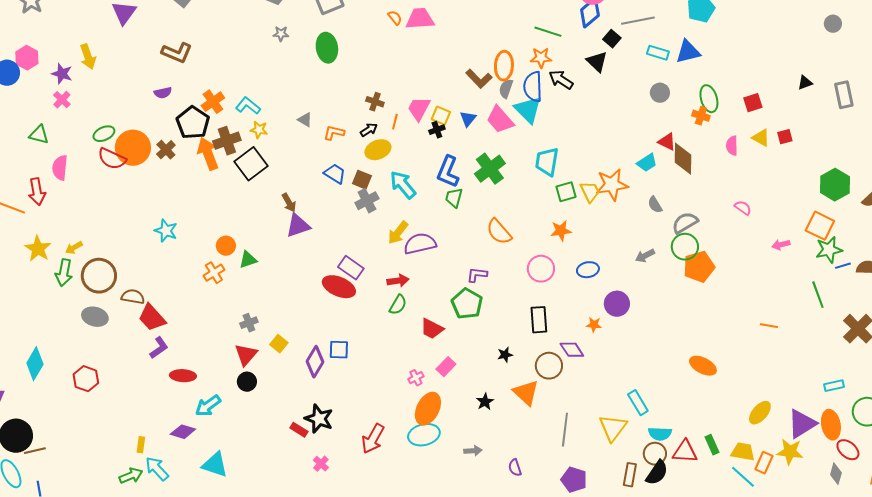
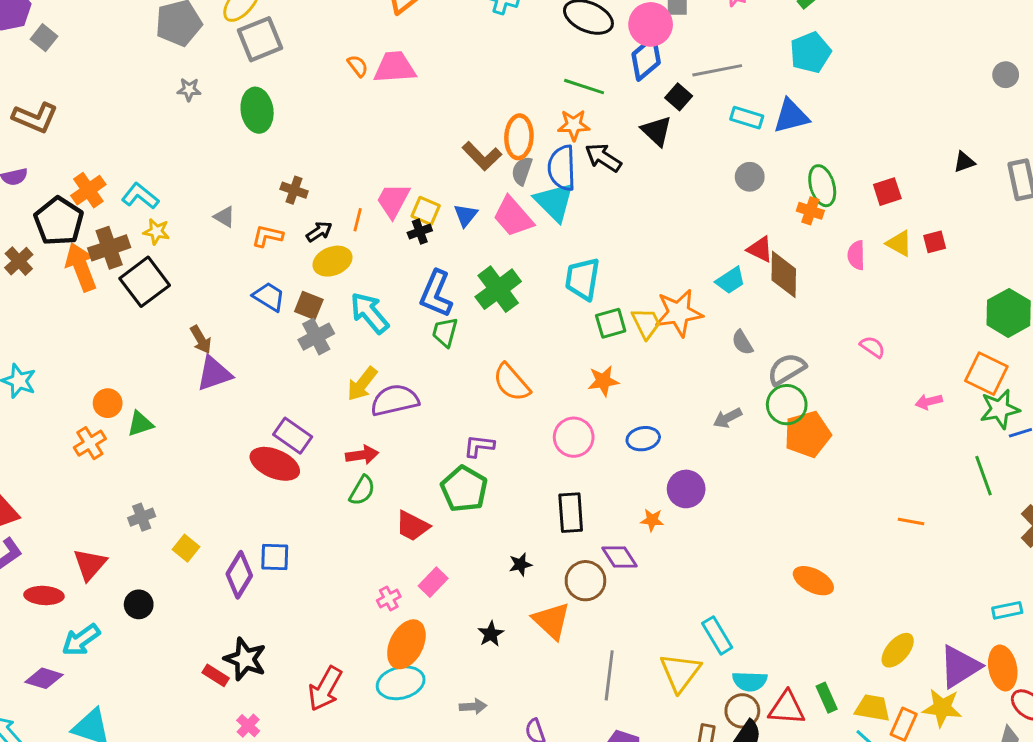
brown cross: (375, 102) -> (294, 190), moved
red triangle: (246, 355) -> (90, 564), moved

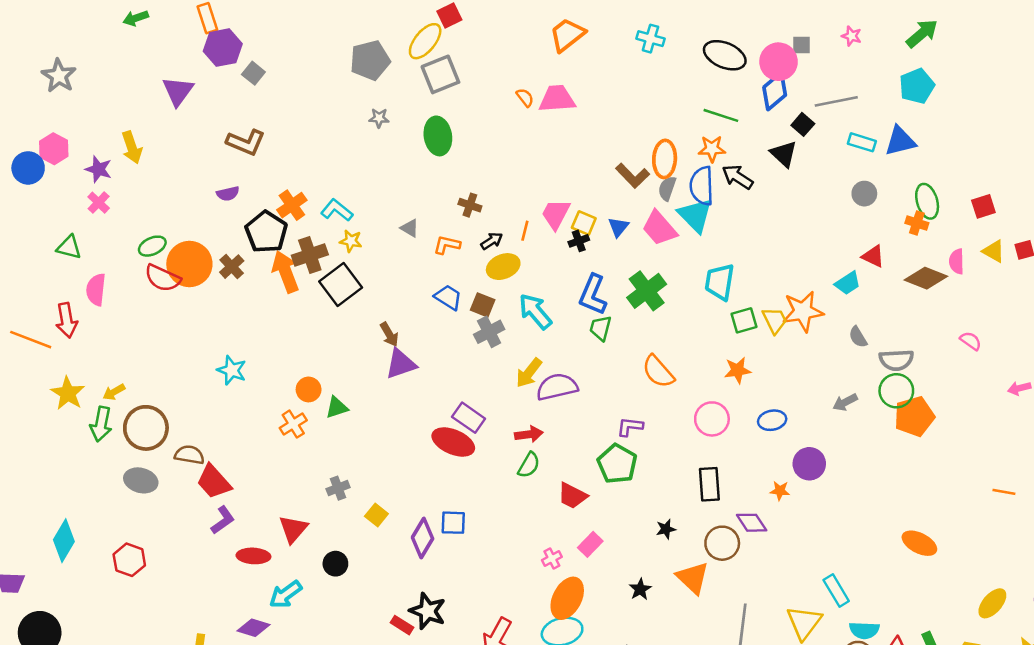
brown diamond: (784, 274) -> (926, 278), moved, turned -69
gray semicircle: (787, 369) -> (896, 360), turned -152

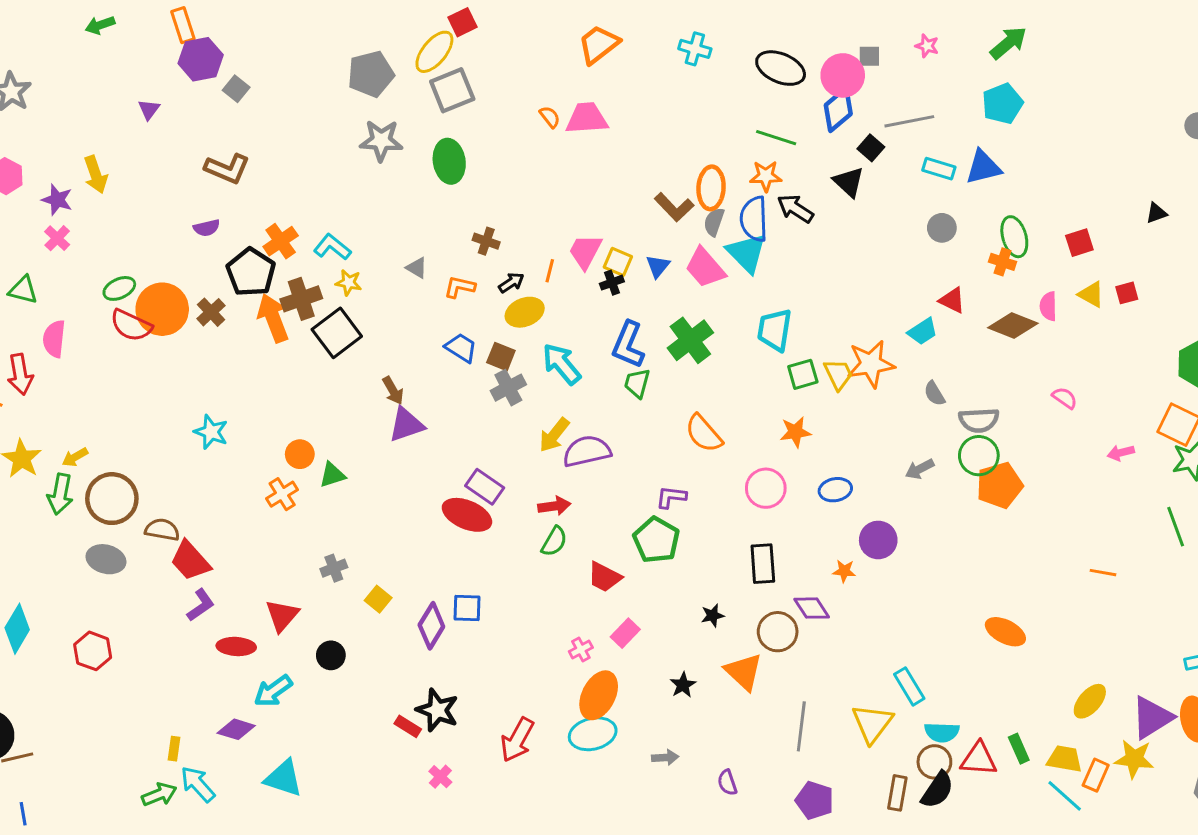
purple triangle: (178, 91) -> (149, 109), size x0.6
gray star: (379, 118) -> (381, 141), size x1.8

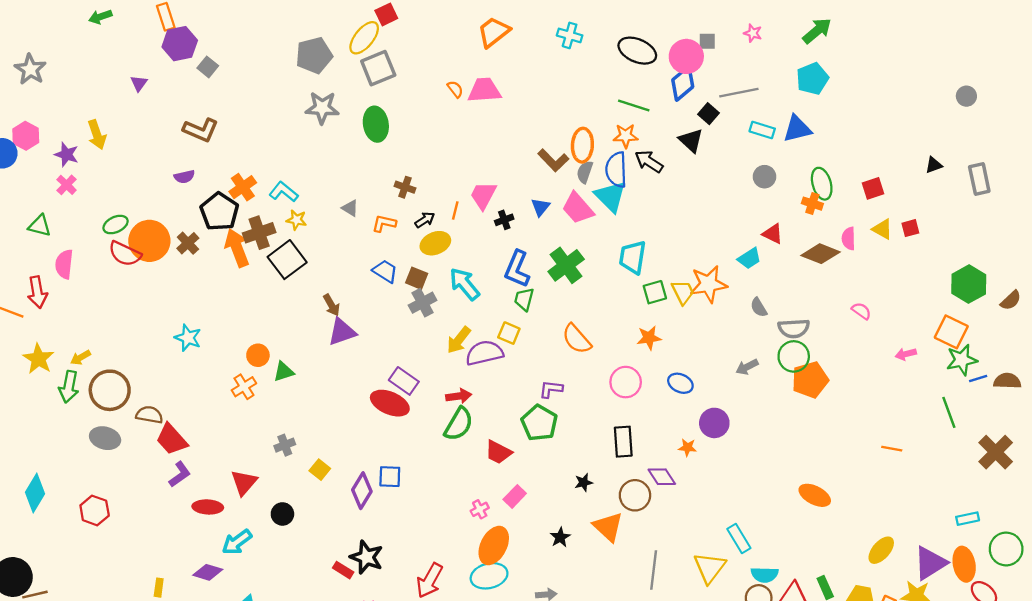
yellow square: (618, 262) -> (509, 333), moved
blue ellipse: (835, 490) -> (680, 383), turned 35
green semicircle: (554, 541) -> (459, 424), size x1.4

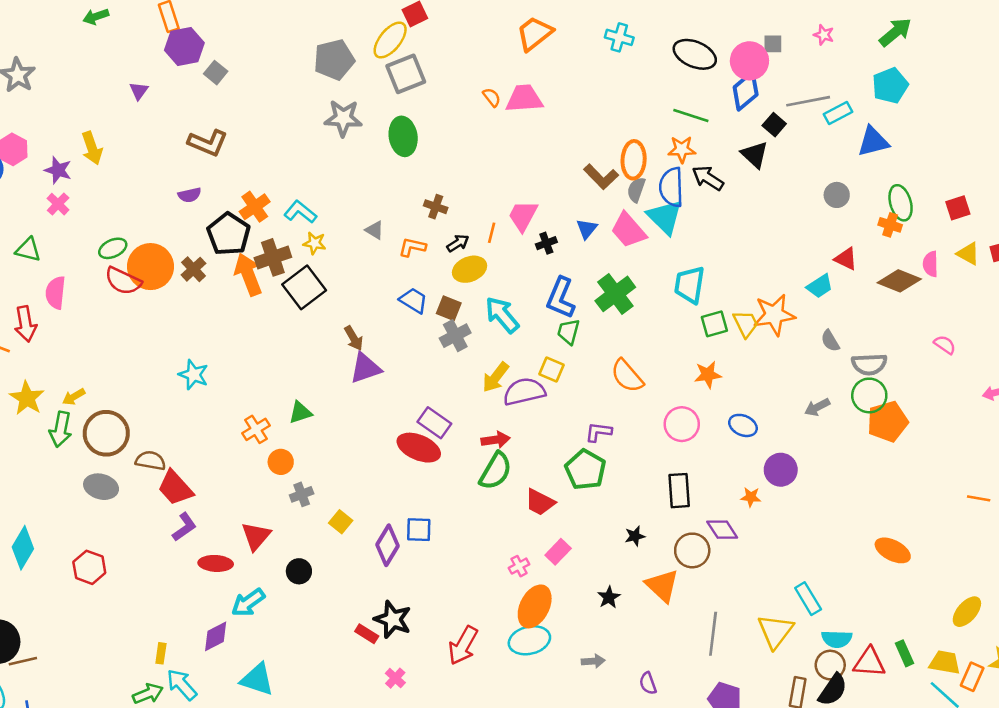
cyan rectangle: (762, 130) -> (838, 113), moved, turned -45
orange circle: (258, 355) -> (281, 462), moved
purple diamond: (208, 572) -> (216, 636), turned -44

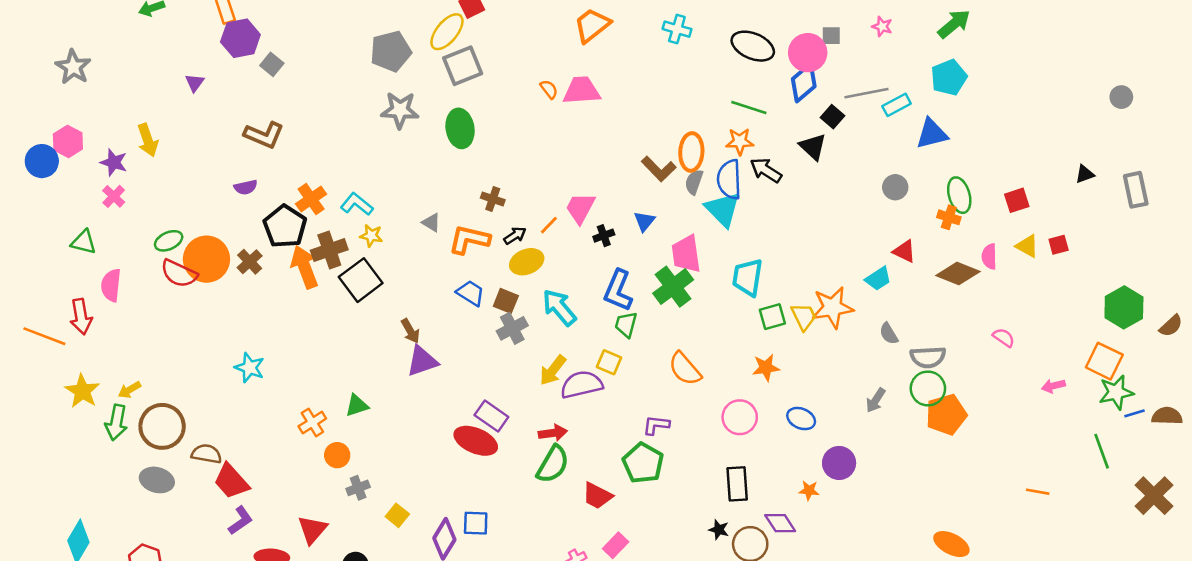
pink trapezoid: (628, 230) -> (686, 254), moved, turned 33
orange line: (492, 233) -> (549, 225), turned 30
orange L-shape: (412, 247) -> (469, 240), size x1.5
gray arrow: (817, 407) -> (876, 400), turned -30
black star: (635, 536) -> (719, 530), moved, turned 30

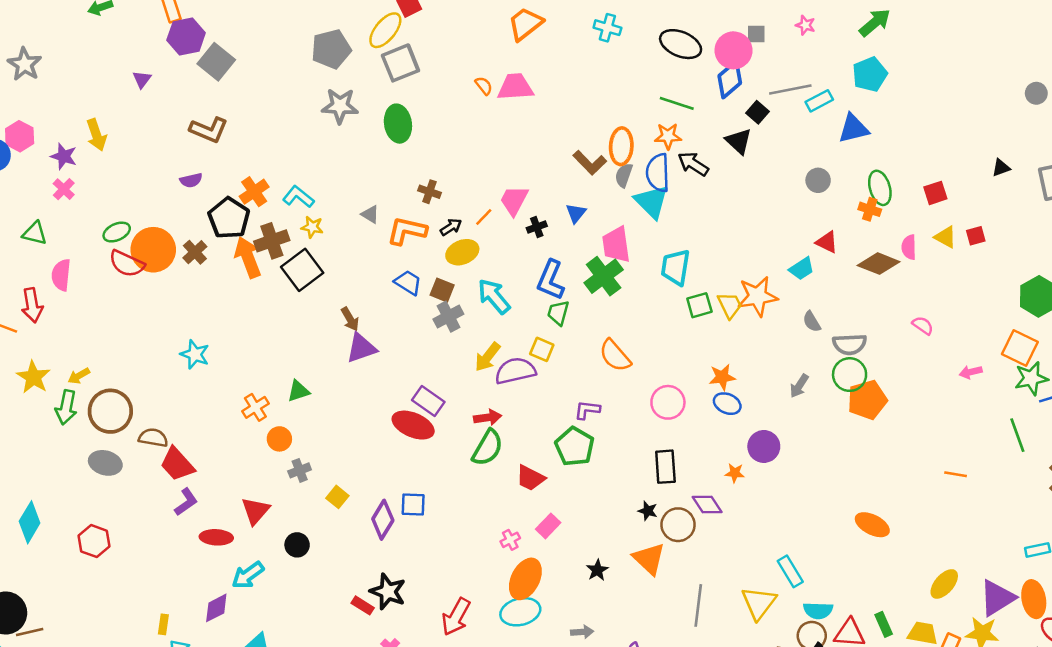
gray square: (272, 64) -> (216, 62), size x1.6
orange star: (766, 368) -> (722, 377), moved

